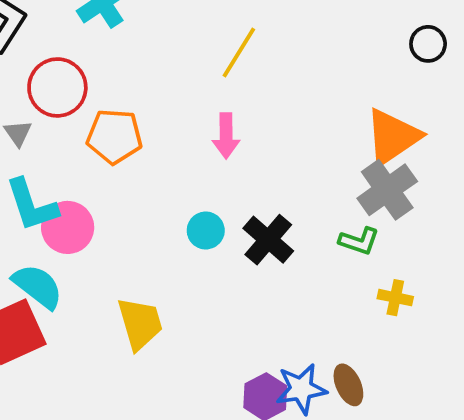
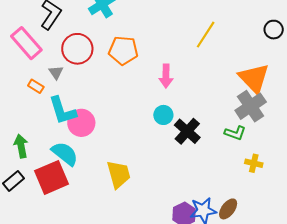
yellow line: (239, 52) -> (206, 35), moved
orange pentagon: (114, 136) -> (123, 50), moved
orange triangle: (393, 137) -> (254, 78), turned -40
cyan circle: (206, 230) -> (163, 115), moved
brown ellipse: (348, 385) -> (228, 209), turned 60

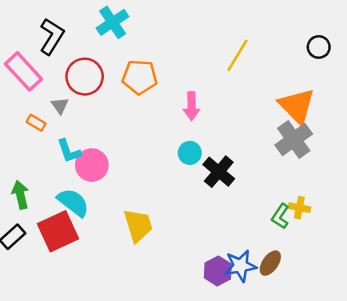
cyan L-shape: (62, 111) -> (69, 151), size x0.7
green L-shape: (235, 133) -> (280, 216), moved, turned 105

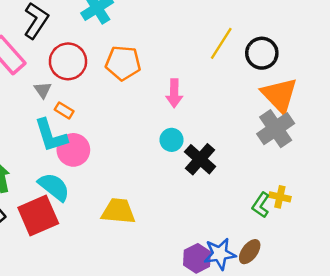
black circle: (319, 47) -> (262, 53), moved, size x1.4
orange rectangle: (36, 123) -> (64, 110), moved
cyan L-shape: (69, 151) -> (51, 135), size x1.4
yellow trapezoid: (138, 225) -> (118, 211), turned -69

